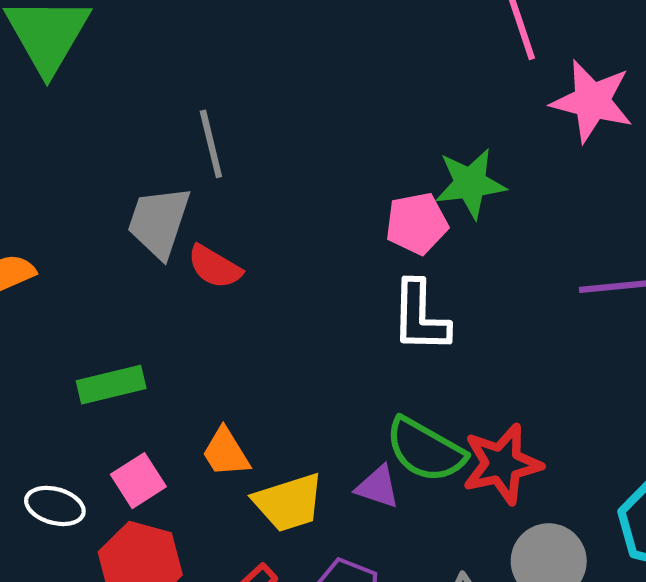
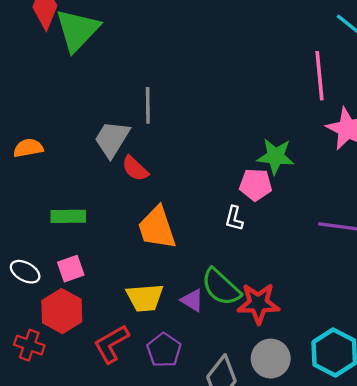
pink pentagon: (417, 223) -> (256, 185), moved
white L-shape: (420, 317) -> (234, 218), size x0.6
orange trapezoid: (226, 452) -> (157, 228), moved, size x1.6

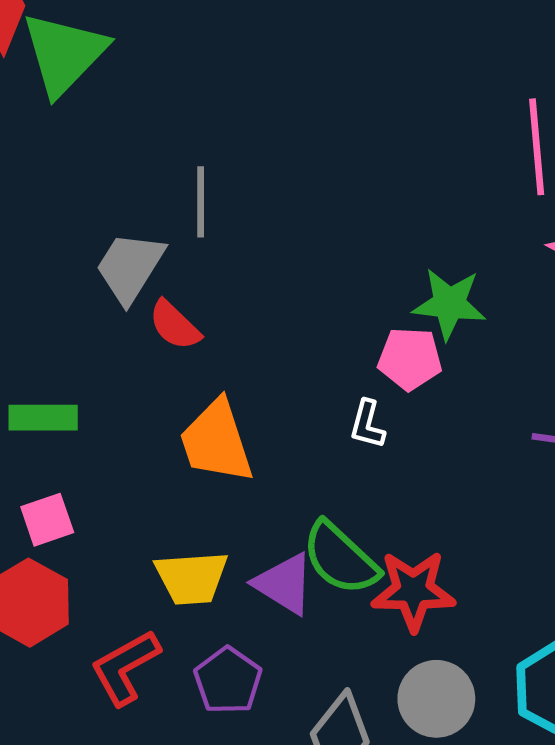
purple triangle: (192, 300) -> (284, 584), size x1.4

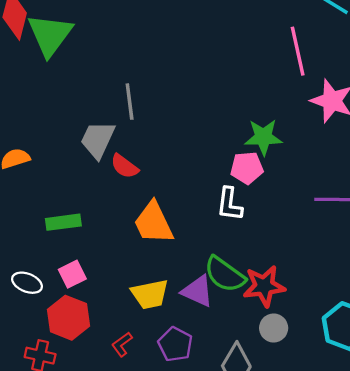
white L-shape: (367, 424) -> (229, 204), size x1.4
red L-shape: (125, 667) -> (122, 344), size x0.6
gray circle: (436, 699) -> (274, 328), moved, size x0.7

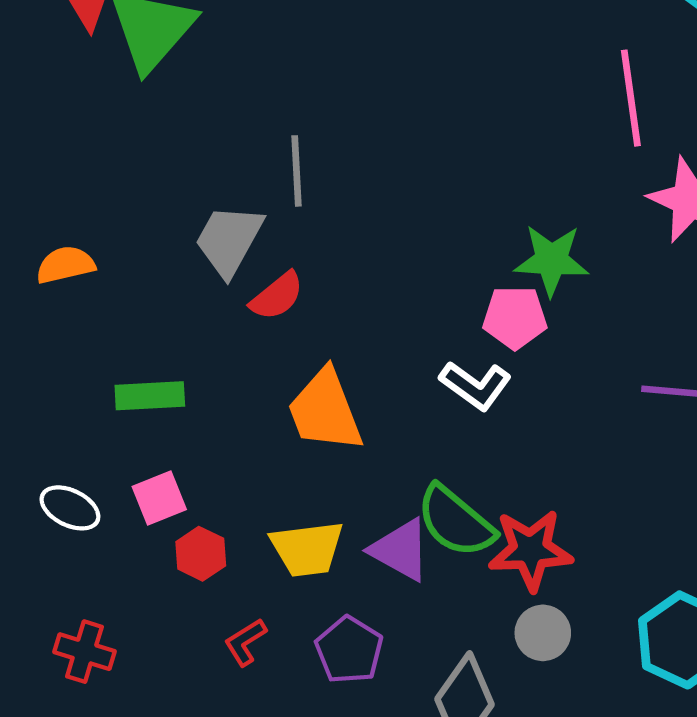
red semicircle: (124, 166) -> (277, 296), turned -80
white L-shape: (229, 204) -> (476, 385), turned -66
red hexagon: (69, 318) -> (201, 554), moved, size x0.6

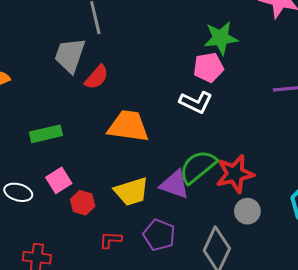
orange trapezoid: (325, 411) -> (128, 126), turned 129
green semicircle: (456, 521) -> (198, 167), turned 111
red L-shape: (245, 642) -> (110, 240), turned 45

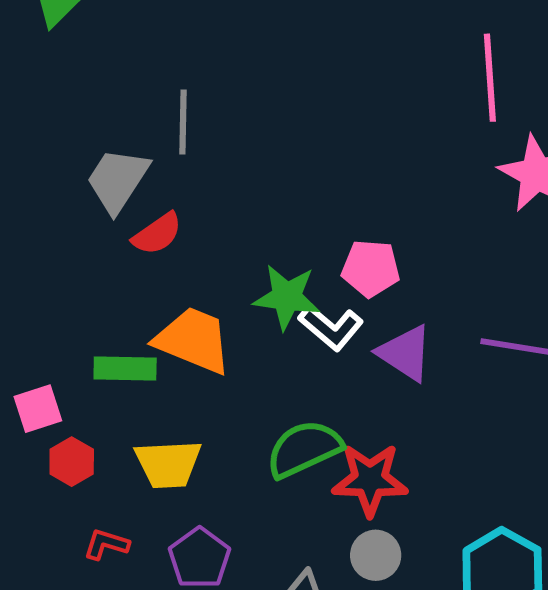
green star: (221, 38) -> (287, 297), moved
green rectangle: (46, 134) -> (125, 369), moved
purple triangle: (175, 184) -> (405, 353), moved

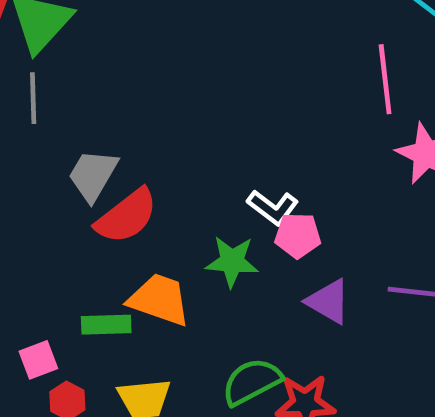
gray line: (183, 122) -> (33, 98), moved
red semicircle: (157, 234) -> (127, 216), size x1.6
white L-shape: (331, 327) -> (273, 207), moved

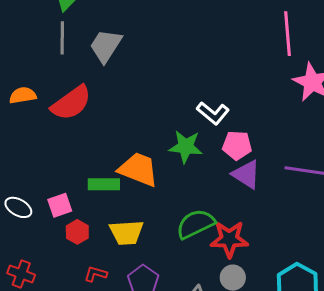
gray trapezoid: (93, 175) -> (106, 46), moved
red semicircle: (127, 216) -> (71, 103), moved
pink pentagon: (298, 235) -> (237, 145), moved

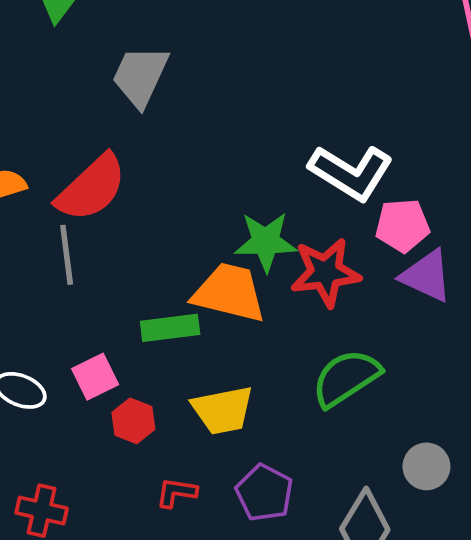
gray line: (62, 38) -> (67, 255), moved
white L-shape: (213, 113) -> (351, 172), size x1.4
green star: (186, 147) -> (266, 242), moved
red star: (229, 239) -> (326, 272), moved

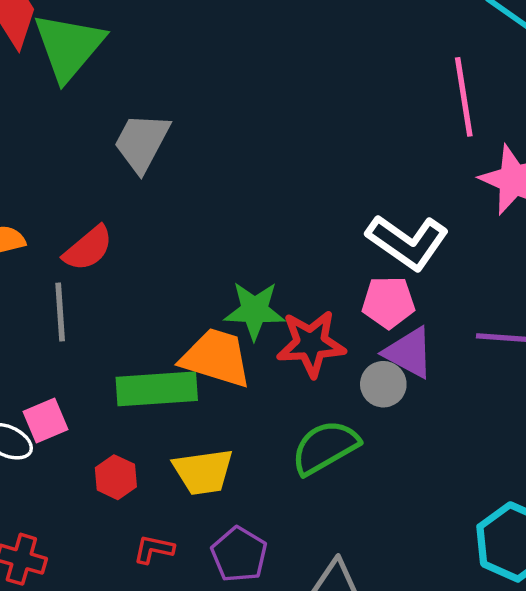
white L-shape: (351, 172) -> (407, 242), moved
red semicircle: (91, 188) -> (88, 248), size x0.7
green rectangle: (170, 328) -> (157, 389), size x1.4
pink square: (95, 377) -> (46, 421), moved
gray circle: (426, 466) -> (383, 384), moved

